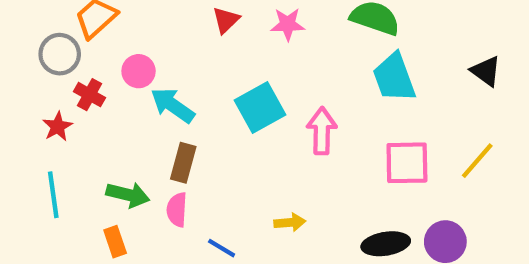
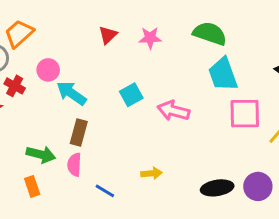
cyan square: (260, 107) -> (131, 95), size x0.7
pink arrow: (322, 131) -> (173, 111), turned -76
pink square: (407, 163) -> (245, 114), moved

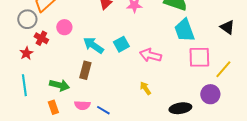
cyan arrow: (71, 93) -> (93, 45), moved
pink semicircle: (74, 165) -> (82, 105), moved, turned -91
yellow arrow: (152, 173) -> (145, 88), moved, turned -120
purple circle: (258, 186) -> (210, 94), moved

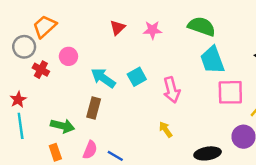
red star: (26, 53) -> (18, 100), moved
pink arrow: (150, 55) -> (172, 90), turned -120
pink semicircle: (82, 105) -> (90, 150), turned -70

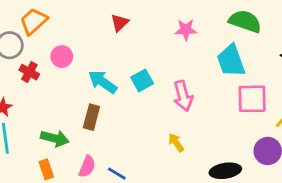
green semicircle: (202, 26) -> (245, 21), moved
pink star: (152, 30) -> (186, 30), moved

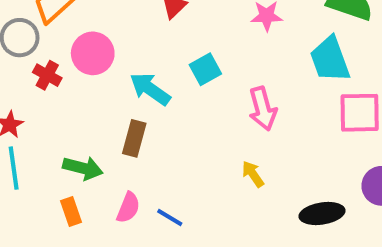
pink circle: (62, 57) -> (93, 53), size x1.4
cyan square: (142, 80) -> (205, 69), moved

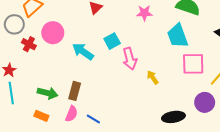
pink arrow: (263, 109) -> (130, 59), moved
brown rectangle: (134, 138) -> (75, 91), moved
yellow arrow: (253, 174) -> (153, 77), moved
orange rectangle: (71, 212) -> (41, 116), turned -48

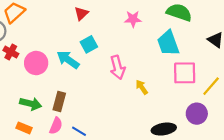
pink circle: (53, 33) -> (36, 63), moved
cyan square: (112, 41) -> (89, 44), moved

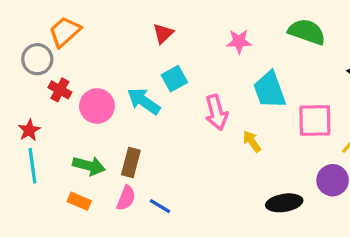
cyan trapezoid: (168, 43) -> (270, 90), moved

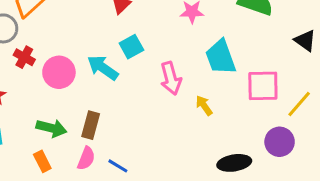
orange rectangle: (79, 201) -> (42, 161), turned 40

